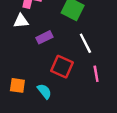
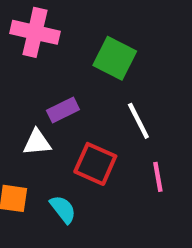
white triangle: (21, 21) -> (37, 142), moved

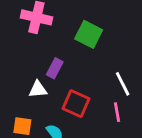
purple rectangle: (63, 110) -> (55, 68), turned -36
white line: (138, 121) -> (123, 84), moved

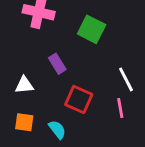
purple rectangle: (55, 68) -> (57, 64), turned -60
white triangle: (38, 89) -> (24, 85), moved

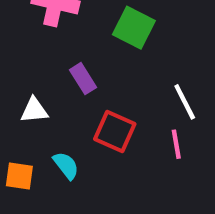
orange square: (24, 122) -> (19, 176), moved
cyan semicircle: (57, 129) -> (66, 165), moved

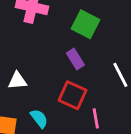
purple rectangle: (83, 79) -> (75, 59), moved
pink line: (176, 144) -> (96, 118), moved

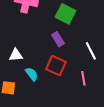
cyan semicircle: (39, 118) -> (32, 74), moved
pink line: (96, 118) -> (83, 78), moved

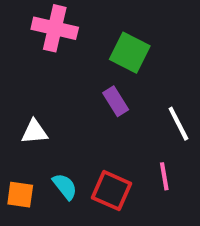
red square: (56, 66) -> (112, 191), moved
cyan semicircle: (32, 74) -> (65, 186), moved

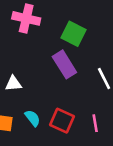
purple rectangle: (116, 101) -> (64, 64), size x1.5
pink line: (164, 176) -> (95, 123), moved

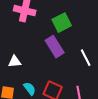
green square: (73, 34) -> (62, 23), turned 36

